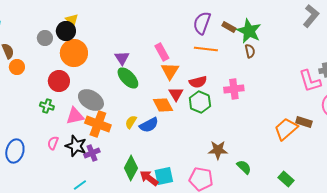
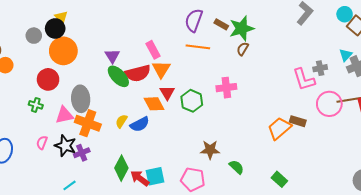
green star: (249, 31) -> (242, 28), turned 30
brown semicircle: (250, 51) -> (243, 49), turned -136
red semicircle: (198, 82) -> (138, 73), moved, size x1.4
gray ellipse: (91, 100) -> (81, 99), turned 55

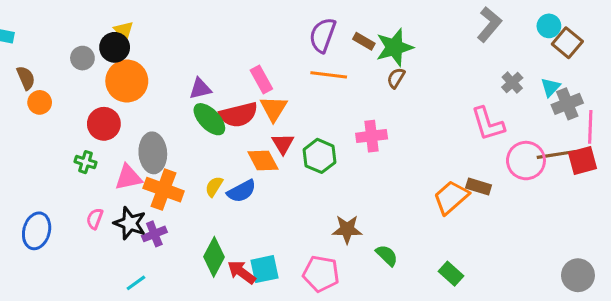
purple triangle: (112, 56) -> (200, 89), turned 49
gray cross: (320, 68) -> (512, 83), moved, turned -32

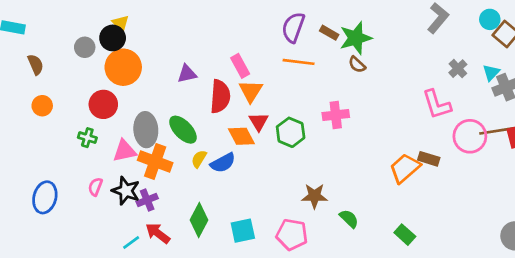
brown semicircle: (396, 78) -> (357, 65), turned -78
orange circle: (40, 102) -> (42, 106), moved
red semicircle: (238, 115) -> (220, 96), turned -72
green ellipse: (209, 119) -> (183, 130), moved
red arrow: (242, 272) -> (158, 233), moved

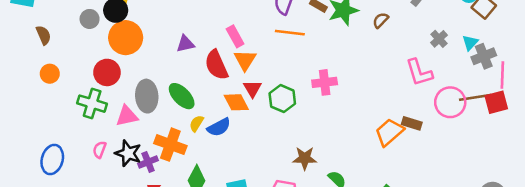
brown semicircle: (357, 65) -> (381, 20), moved, turned 91
red semicircle: (220, 96) -> (216, 65), turned 152
green cross: (87, 138) -> (92, 104), size x1.6
orange cross: (155, 162) -> (170, 145), moved

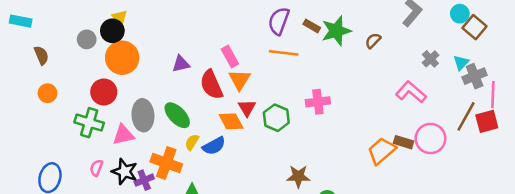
pink L-shape: (419, 72) -> (411, 92), turned 148
brown line: (475, 97) -> (466, 116), turned -52
pink circle: (450, 102) -> (430, 138), moved

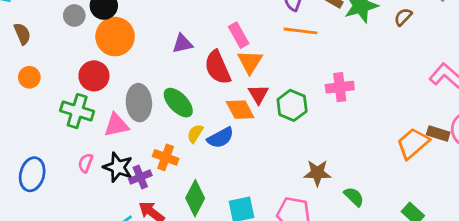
orange cross: (166, 163) -> (166, 157), size x0.7

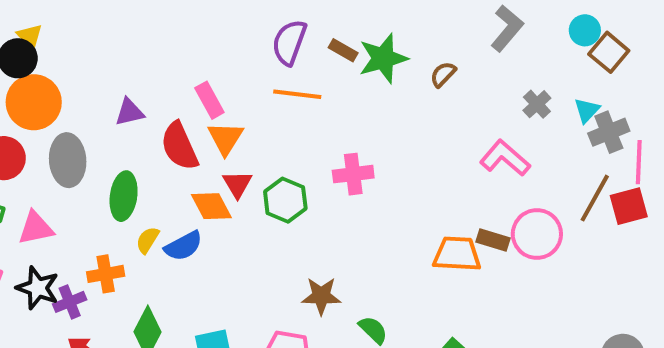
gray ellipse: (139, 103) -> (68, 160), moved
green ellipse: (178, 103) -> (124, 196), turned 52
orange trapezoid: (413, 143) -> (457, 254), turned 44
orange cross: (166, 157) -> (106, 274), turned -30

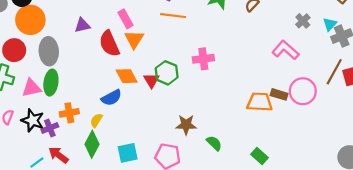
red triangle: (237, 184) -> (151, 80), moved
green ellipse: (124, 196) -> (51, 83), moved
yellow semicircle: (148, 240) -> (96, 120), moved

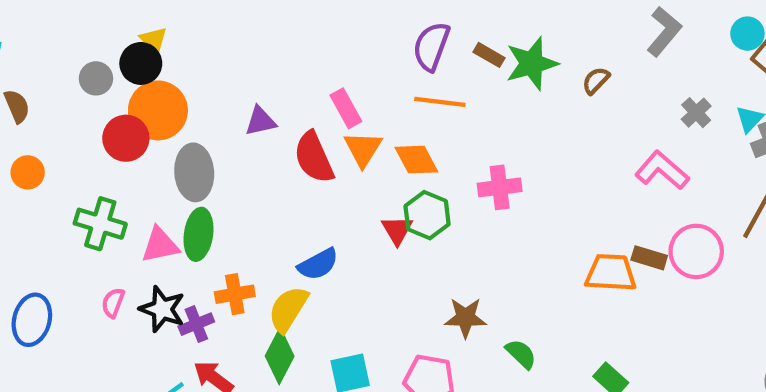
red circle: (14, 50) -> (126, 138), moved
orange diamond: (127, 76) -> (416, 160), moved
yellow semicircle: (96, 120) -> (288, 309), size x1.6

